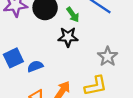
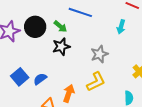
gray star: (108, 56) -> (99, 54), turned 30

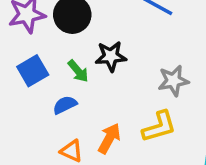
green arrow: (60, 26) -> (78, 71), moved
blue square: (20, 77) -> (33, 71), moved

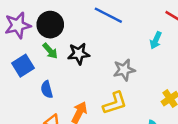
green arrow: (78, 71) -> (50, 51), moved
blue semicircle: (65, 105) -> (47, 89), turned -77

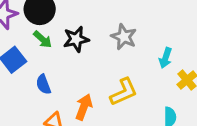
cyan arrow: (156, 40) -> (166, 58), moved
gray star: (124, 70) -> (124, 37), moved, turned -30

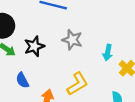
blue semicircle: (43, 84) -> (22, 80), moved

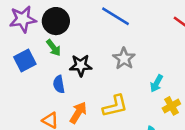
black star: (34, 46) -> (81, 65), moved

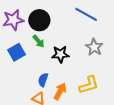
blue semicircle: (59, 84) -> (43, 80), moved, turned 32

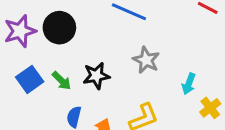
green arrow: (38, 41) -> (61, 81), moved

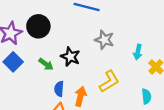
black star: (96, 76) -> (70, 57), turned -30
blue square: (30, 79) -> (13, 62), moved

